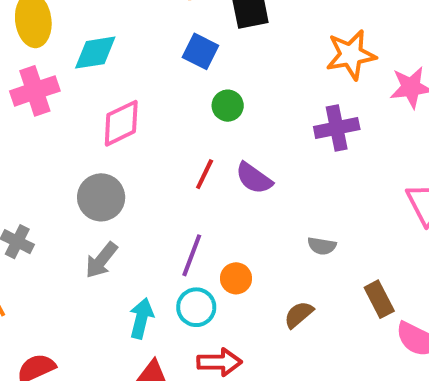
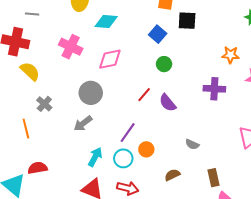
orange star: (351, 55) -> (231, 55), size x0.7
pink cross: (35, 91) -> (71, 47), moved, turned 30

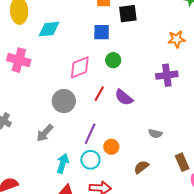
blue square: (158, 34) -> (102, 32), turned -30
pink diamond: (110, 59) -> (80, 67), moved
gray circle: (91, 93) -> (64, 101), moved

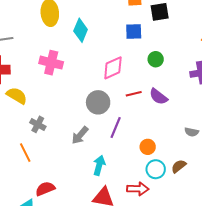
cyan diamond: (49, 29) -> (81, 30), turned -60
green circle: (113, 60) -> (156, 59), moved
red line: (99, 94) -> (134, 94), turned 49
purple line: (90, 134) -> (116, 128), moved
cyan circle: (90, 160) -> (156, 169), moved

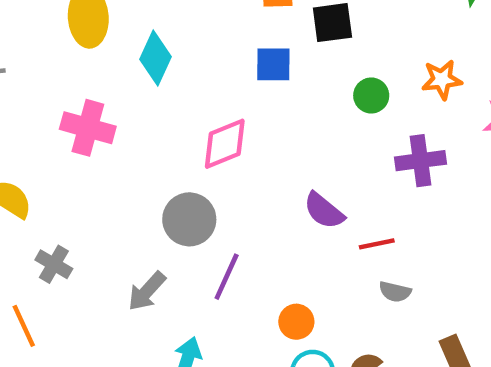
green circle: (156, 59) -> (371, 95), moved
red line: (134, 94) -> (377, 244), moved

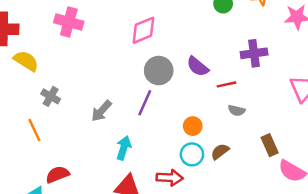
purple cross: (420, 161) -> (254, 53), moved
gray circle: (189, 219) -> (159, 71), moved
orange circle: (296, 322) -> (193, 126), moved

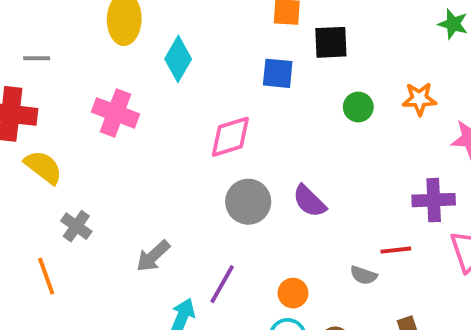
purple cross: (254, 53) -> (434, 200), moved
red line: (227, 84) -> (396, 250), moved
purple line: (145, 103) -> (222, 284), moved

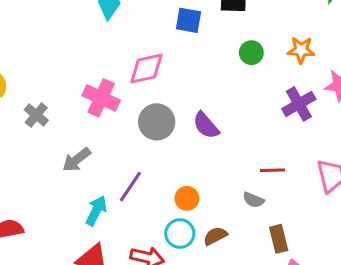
pink cross: (115, 113) -> (101, 98), moved
purple cross: (434, 200) -> (299, 104), moved, turned -32
gray cross: (76, 226) -> (36, 115), moved
gray semicircle: (364, 275) -> (253, 200), moved

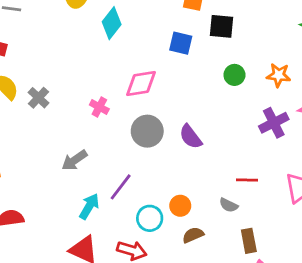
pink cross: (101, 98) -> (99, 107), size x0.6
gray cross: (36, 115) -> (39, 98), moved
orange circle: (187, 198) -> (180, 206), moved
cyan circle: (180, 233) -> (150, 218), moved

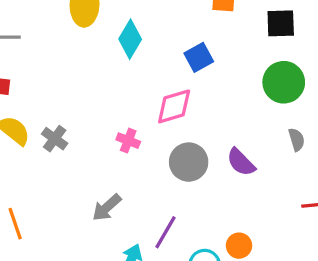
black square: (221, 26) -> (281, 23), moved
blue square: (181, 43) -> (199, 57), moved, turned -35
green circle: (234, 75) -> (284, 82), size x1.6
gray semicircle: (229, 205) -> (297, 140), moved, turned -126

